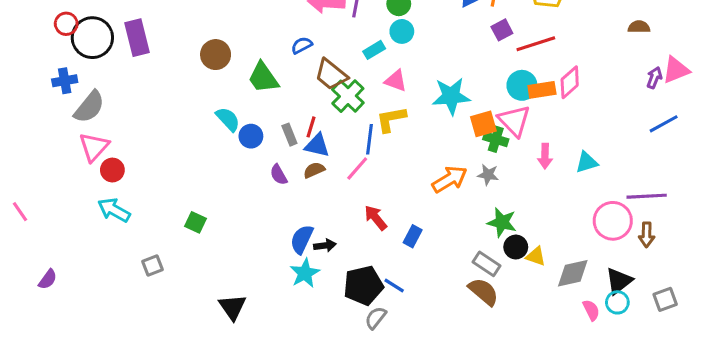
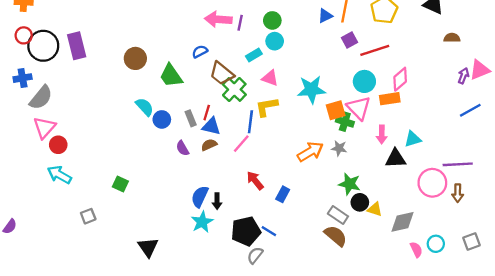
orange rectangle: (542, 90) -> (390, 99), moved
black arrow: (325, 245) -> (217, 201), turned 98
black triangle: (619, 281) -> (396, 159), moved, turned 35

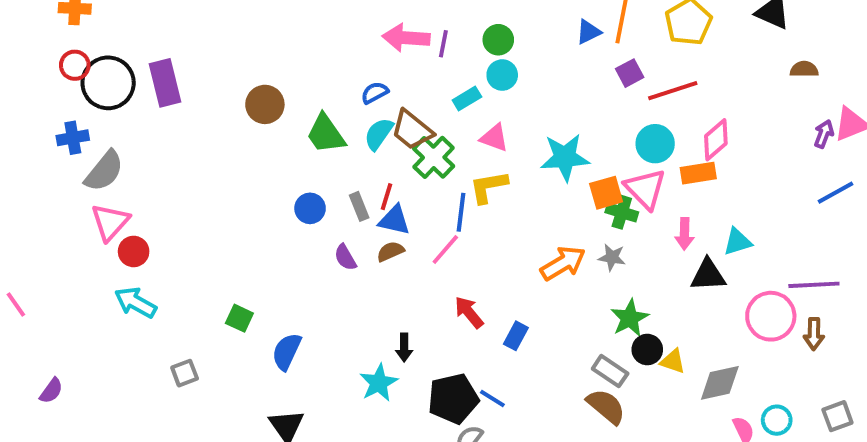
cyan semicircle: (145, 107) -> (379, 134), moved, turned -102
green star: (349, 184) -> (630, 318), turned 30
blue semicircle: (200, 197) -> (287, 351), moved

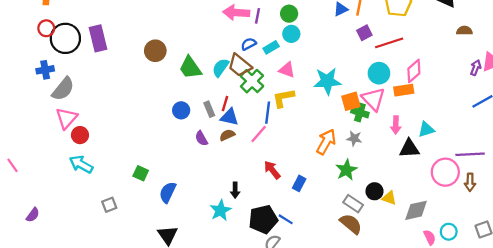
blue semicircle: (375, 93) -> (249, 44), moved
orange arrow: (563, 263) -> (326, 142), turned -30
green star: (630, 318) -> (346, 170), moved

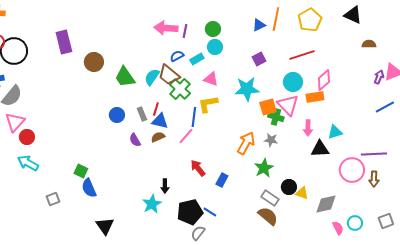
purple square: (364, 33) -> (259, 59), moved
purple rectangle: (98, 38) -> (64, 42), moved
blue semicircle: (168, 192) -> (89, 188), moved, turned -48

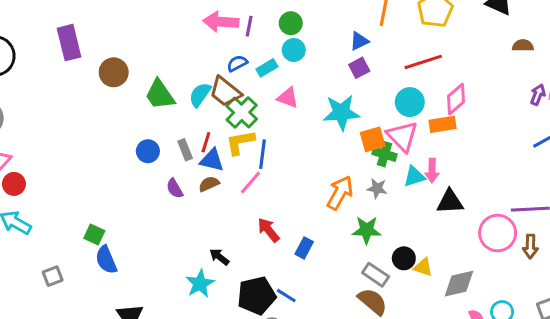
blue triangle: (259, 25) -> (359, 41), moved
yellow L-shape: (208, 104) -> (240, 142), moved
cyan triangle: (335, 132) -> (414, 176), moved
green star: (264, 168) -> (367, 230), turned 30
black arrow: (165, 186) -> (219, 257), turned 128

